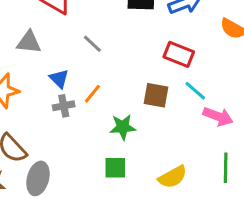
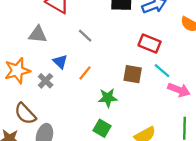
gray cross: (64, 106) -> (46, 81), moved, turned -35
green square: (115, 168) -> (102, 128), turned 30

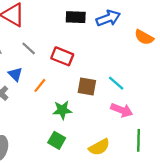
gray line: (85, 36) -> (29, 48), moved
red rectangle: (150, 44) -> (62, 56), moved
pink arrow: (179, 90) -> (122, 110), moved

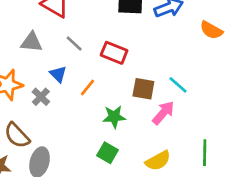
pink arrow: (122, 110) -> (163, 113), moved, turned -70

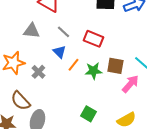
blue triangle: (58, 74) -> (59, 52), moved
green star: (114, 117) -> (93, 71), moved

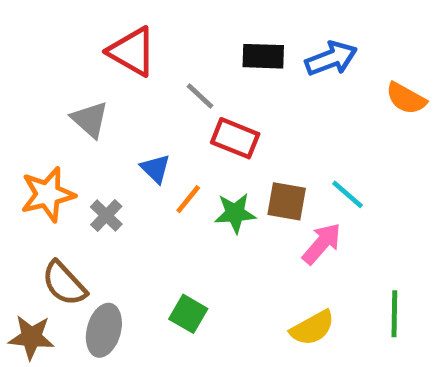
gray triangle: (31, 31) -> (90, 119), turned 36
gray line: (63, 32) -> (200, 96), moved
green square: (88, 114) -> (188, 314), moved

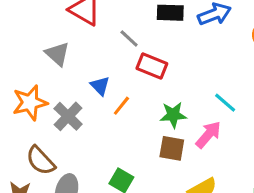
brown square: (287, 201) -> (172, 148), moved
green star: (235, 213) -> (173, 115), moved
gray cross: (106, 215) -> (68, 116), size x1.4

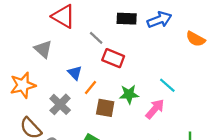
gray cross: (68, 116) -> (60, 104), moved
brown square: (172, 148) -> (105, 108), moved

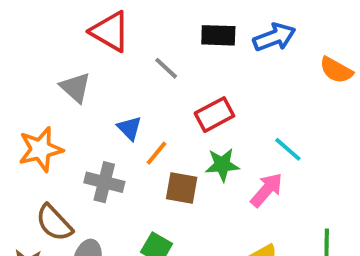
red rectangle: (113, 58) -> (214, 115), moved, turned -50
gray cross: (60, 104) -> (104, 182), turned -30

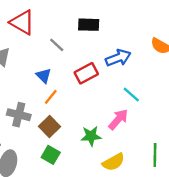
blue arrow: (274, 37) -> (118, 58), moved
blue triangle: (129, 128) -> (44, 76), moved
green star: (222, 165) -> (91, 136), moved
brown square: (182, 188) -> (50, 127), moved, turned 36

